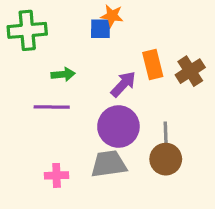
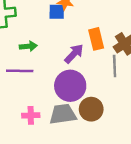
gray line: (166, 136) -> (115, 66), moved
brown circle: (166, 159) -> (91, 109), moved
pink cross: (57, 175) -> (31, 115), moved

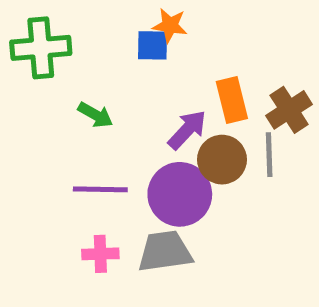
green arrow: (28, 46) -> (95, 115), turned 35
purple line: (20, 71) -> (100, 189), moved
brown circle: (91, 109) -> (222, 160), moved

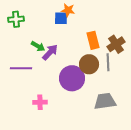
green cross: (41, 48) -> (16, 19), size x0.7
purple arrow: (187, 130) -> (50, 52), moved
purple line: (100, 189) -> (21, 68), moved
gray trapezoid: (165, 251) -> (105, 101), moved

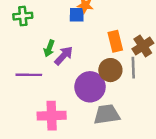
green arrow: (38, 46) -> (49, 48), turned 80
gray trapezoid: (105, 101) -> (107, 114), moved
pink cross: (40, 102) -> (52, 116), size x1.6

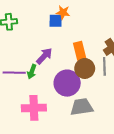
orange rectangle: (115, 41) -> (80, 51), moved
green arrow: (49, 48) -> (32, 72), moved

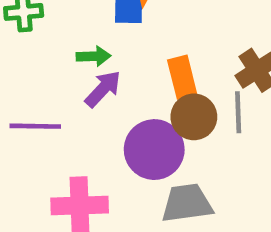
green arrow: (32, 72) -> (94, 56), moved, turned -112

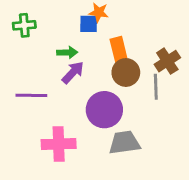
orange rectangle: (182, 77) -> (119, 50), moved
brown circle: (194, 117) -> (126, 72), moved

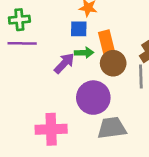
blue square: (89, 24) -> (79, 29), moved
green arrow: (67, 52) -> (84, 53), moved
purple line: (31, 95) -> (22, 43), moved

